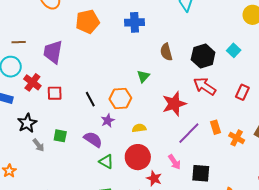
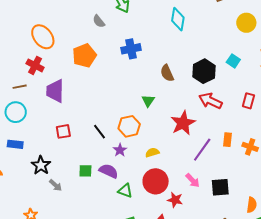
red cross: (32, 82) -> (35, 65), moved
orange rectangle: (215, 127) -> (227, 140), turned 32
green square: (60, 136) -> (85, 171), moved

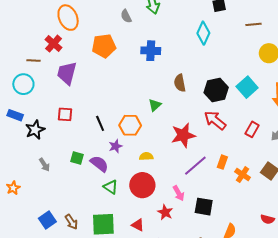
cyan square: (233, 61) -> (247, 87), size x1.5
black star: (41, 165) -> (35, 130), moved
red star: (175, 200) -> (165, 212), moved

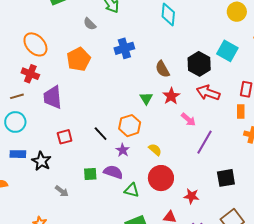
red star: (183, 135) -> (171, 96), moved, size x0.7
yellow semicircle: (146, 156) -> (155, 150), turned 64
orange rectangle: (222, 162) -> (241, 111), moved
pink arrow: (179, 193) -> (188, 119), moved

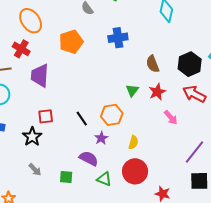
purple line: (205, 142) -> (195, 152), moved
yellow semicircle: (155, 150) -> (133, 142), turned 56
black star: (41, 161) -> (32, 137), moved
green square: (90, 174) -> (66, 177), moved

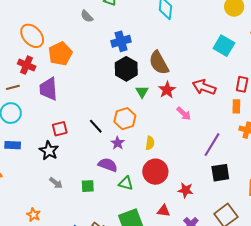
orange pentagon: (71, 42) -> (60, 54), moved
brown semicircle: (153, 64) -> (159, 63), size x1.4
black hexagon: (190, 64) -> (126, 69), moved

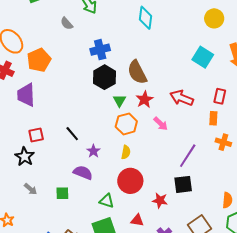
orange hexagon: (125, 119) -> (126, 124), moved
black square: (220, 173) -> (183, 184), moved
green triangle: (126, 183) -> (107, 201), moved

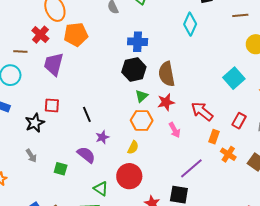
orange rectangle: (213, 118) -> (214, 137), moved
orange cross: (223, 142) -> (228, 154), moved

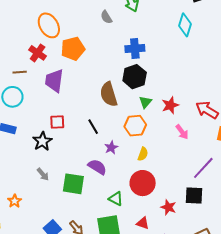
brown semicircle: (167, 74) -> (109, 94), moved
orange hexagon: (142, 120) -> (135, 126), moved
green square: (61, 169) -> (73, 184), size x1.6

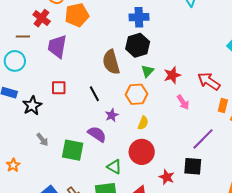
black star: (42, 141) -> (32, 106), moved

